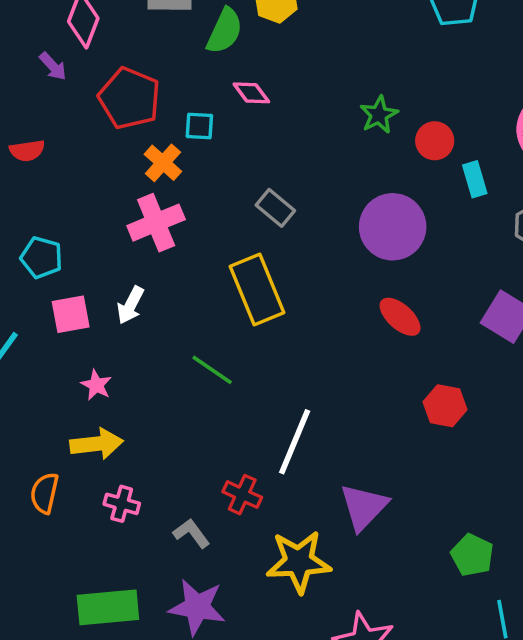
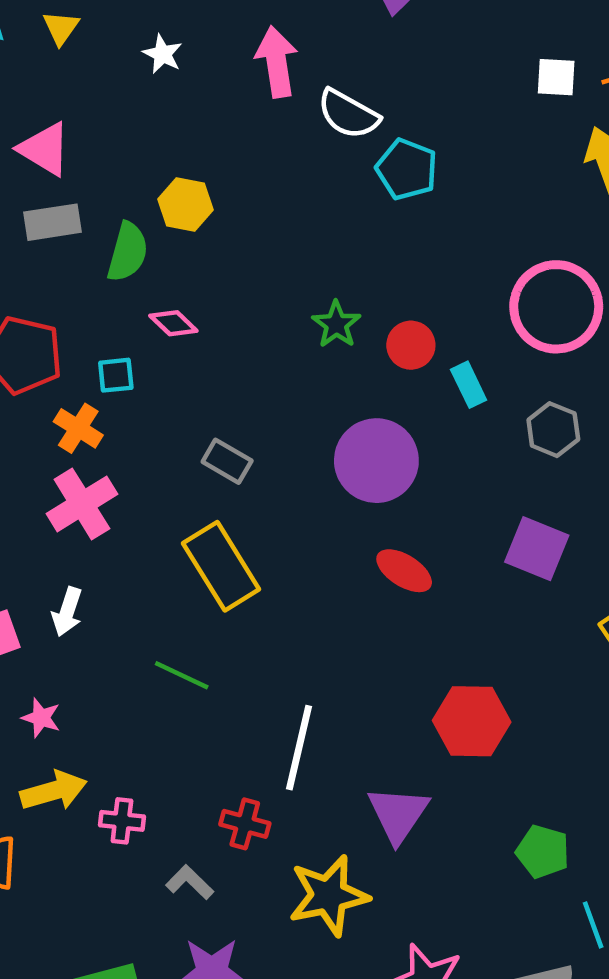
red hexagon: (445, 406) -> (472, 721), moved, size x1.4
pink cross: (122, 504) -> (122, 821), moved

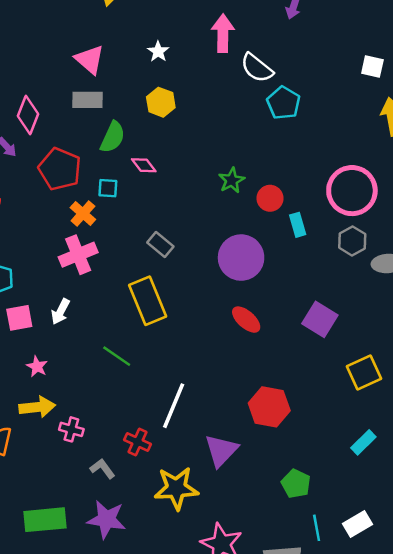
white star: (163, 54) -> (158, 52), moved
green semicircle: (128, 252) -> (113, 137), moved
gray hexagon: (553, 430) -> (352, 241), moved

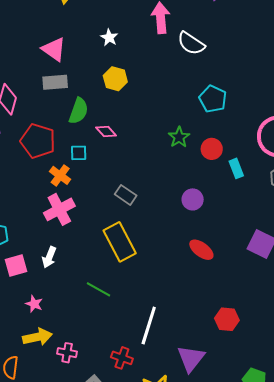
cyan pentagon: (284, 103) -> (213, 99), moved
purple circle: (241, 258) -> (193, 199), size x0.6
red hexagon: (269, 407) -> (227, 319), size x0.7

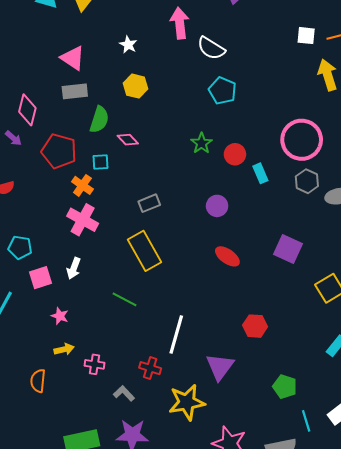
cyan pentagon: (213, 99) -> (222, 91), moved
gray rectangle: (126, 195) -> (149, 203), turned -55
pink cross: (59, 209) -> (83, 220), turned -32
yellow arrow: (37, 337) -> (64, 349), size x0.7

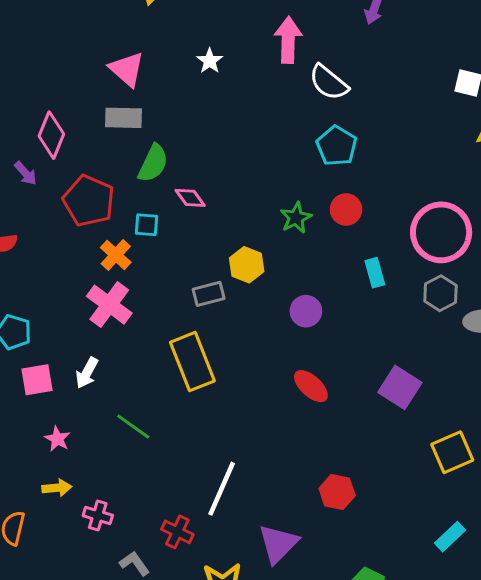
yellow hexagon: (136, 86) -> (247, 265), moved
red circle: (235, 154) -> (346, 209), moved
green line: (124, 299) -> (133, 427), moved

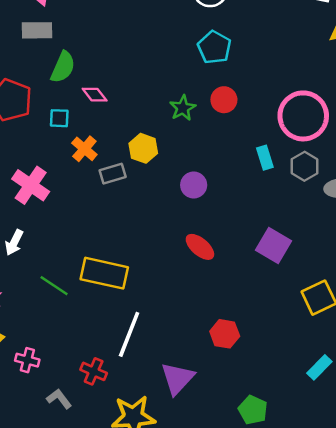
orange cross: (116, 255) -> (84, 149), moved
cyan rectangle: (375, 273) -> (265, 158), moved
yellow rectangle: (192, 362) -> (104, 273), moved, turned -54

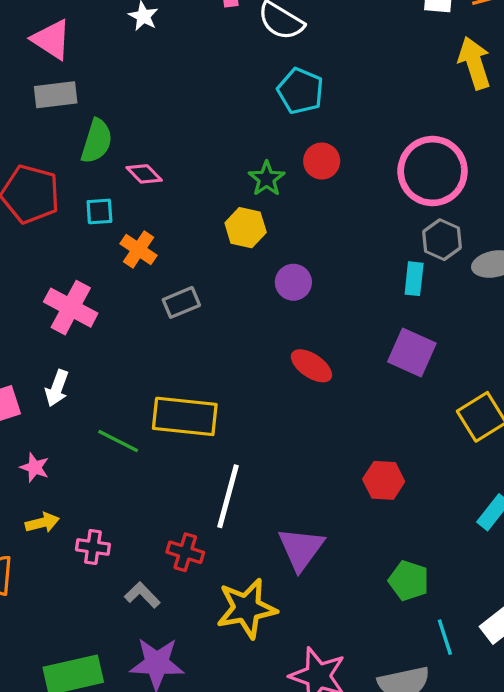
yellow hexagon: (143, 148) -> (246, 228), moved
cyan rectangle: (265, 158) -> (414, 279), moved, turned 30
gray rectangle: (113, 174) -> (181, 302), moved
red hexagon: (225, 334) -> (384, 480), moved

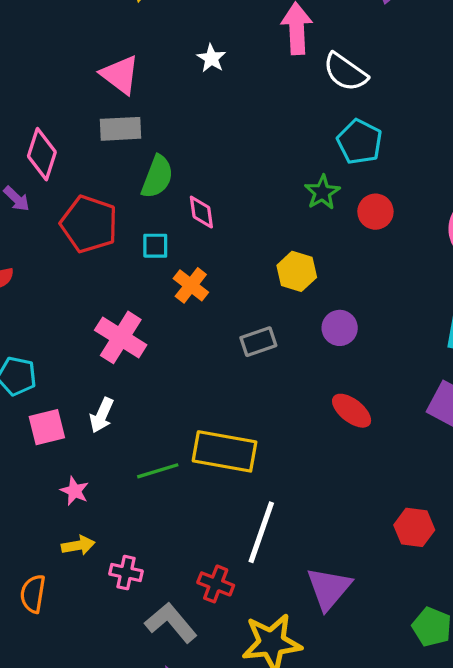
pink diamond: (144, 174) -> (201, 212), turned 32
green star: (267, 179) -> (322, 192), moved
gray rectangle: (181, 302) -> (258, 342), moved
green line: (118, 441) -> (158, 471), turned -48
gray L-shape: (142, 595) -> (171, 623), size x1.5

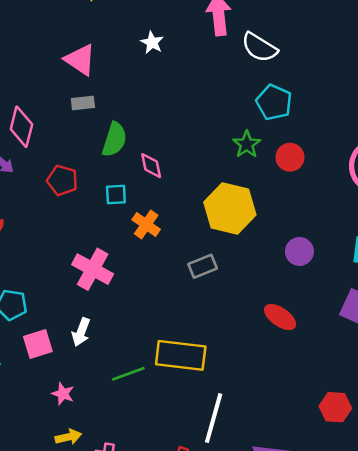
gray rectangle: (120, 129) -> (83, 103), size x0.7
red pentagon: (89, 224) -> (62, 180), size x0.7
yellow hexagon: (297, 271) -> (230, 208), size x1.6
purple circle: (340, 328) -> (299, 251), moved

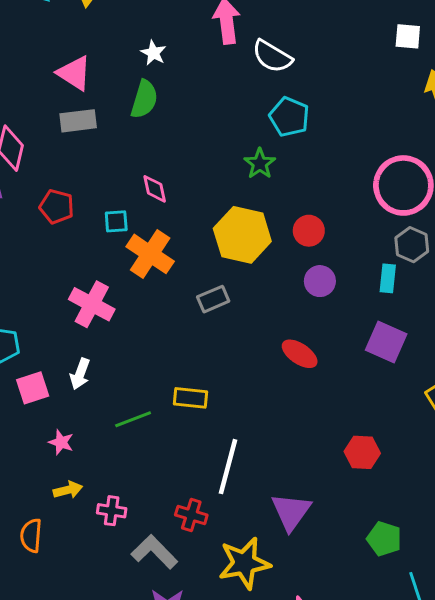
gray rectangle: (83, 103) -> (78, 121), size x1.4
green semicircle: (114, 140) -> (144, 99), moved
red circle: (290, 157) -> (309, 231), moved
orange cross: (146, 225) -> (150, 254), size x1.5
yellow rectangle: (181, 355) -> (190, 398), size x0.6

